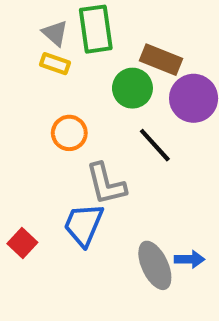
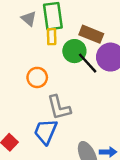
yellow rectangle: (55, 64) -> (52, 37), moved, turned 70
black line: (155, 145) -> (88, 63), moved

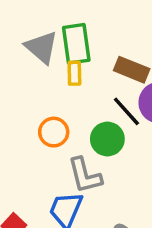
gray triangle: (29, 19) -> (42, 47), size x1.5
green circle: (74, 51) -> (107, 139), moved

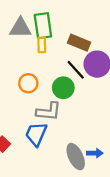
gray triangle: (42, 47) -> (20, 28), turned -40
gray L-shape: (85, 175) -> (49, 111), turned -70

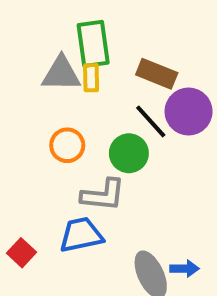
gray triangle: (20, 28) -> (61, 74), moved
blue trapezoid: (36, 134) -> (81, 235), turned 55

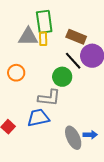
orange circle: (67, 145) -> (16, 73), moved

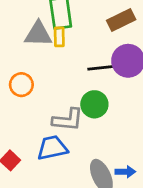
brown rectangle: (76, 37) -> (121, 20), moved, turned -48
black line: (73, 61) -> (101, 68), turned -54
green circle: (62, 77) -> (94, 104), moved

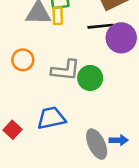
black line: (101, 68) -> (101, 26), moved
gray L-shape: (68, 120) -> (66, 70), moved

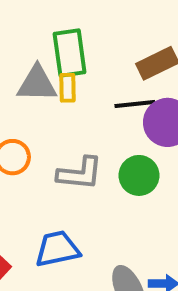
green circle: (90, 78) -> (139, 175), moved

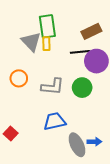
gray triangle: (37, 84) -> (31, 42), turned 45
blue trapezoid: (57, 249) -> (55, 121), moved

